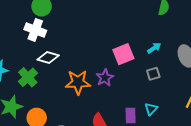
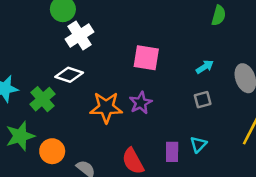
white cross: (35, 30) -> (79, 36), moved, turned 35
pink square: (123, 54) -> (146, 58), moved, turned 30

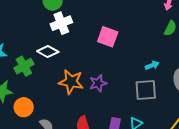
pink square: (146, 58) -> (108, 37), moved
gray square: (203, 100) -> (146, 90), size x1.6

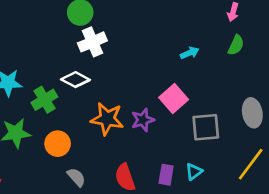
pink square: (108, 37) -> (174, 98), moved, turned 30
cyan arrow: (152, 65) -> (190, 53), moved
orange circle: (24, 107) -> (58, 144), moved

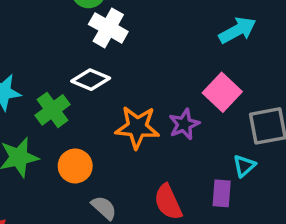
white cross: (92, 42) -> (108, 28), turned -32
cyan arrow: (190, 53) -> (237, 30), size x1.5
cyan triangle: (194, 172) -> (244, 166), moved

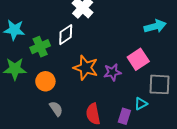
white diamond: (91, 80) -> (66, 35), turned -70

